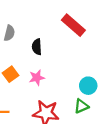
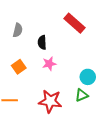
pink star: (37, 78) -> (49, 64), moved

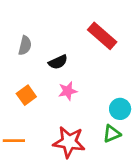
black semicircle: (42, 42) -> (58, 62), turned -112

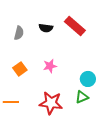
black semicircle: (58, 62) -> (46, 28), moved, turned 32

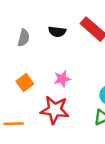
red star: (51, 103) -> (55, 110), moved

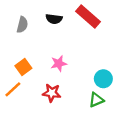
red star: (55, 110) -> (52, 93), size x0.7
orange line: (14, 124) -> (13, 89), moved, turned -42

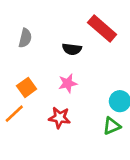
black semicircle: (54, 19) -> (72, 49), moved

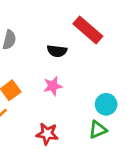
red star: (60, 118) -> (47, 134), moved

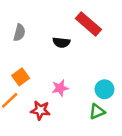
pink star: (53, 86) -> (60, 88), moved
red star: (47, 134) -> (40, 110), moved

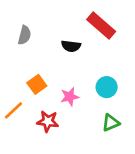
orange square: (21, 77) -> (37, 84), moved
cyan circle: (104, 89) -> (107, 87), moved

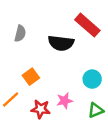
black semicircle: (71, 46) -> (61, 43), size x1.5
pink star: (70, 97) -> (65, 101), moved

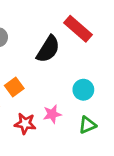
black semicircle: (61, 43) -> (48, 49), turned -65

